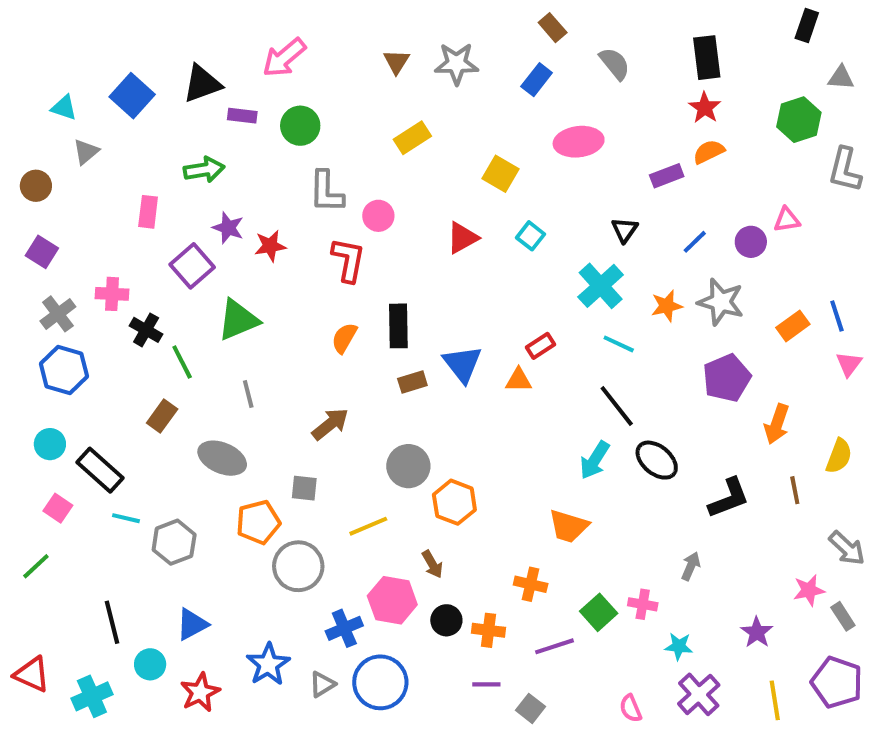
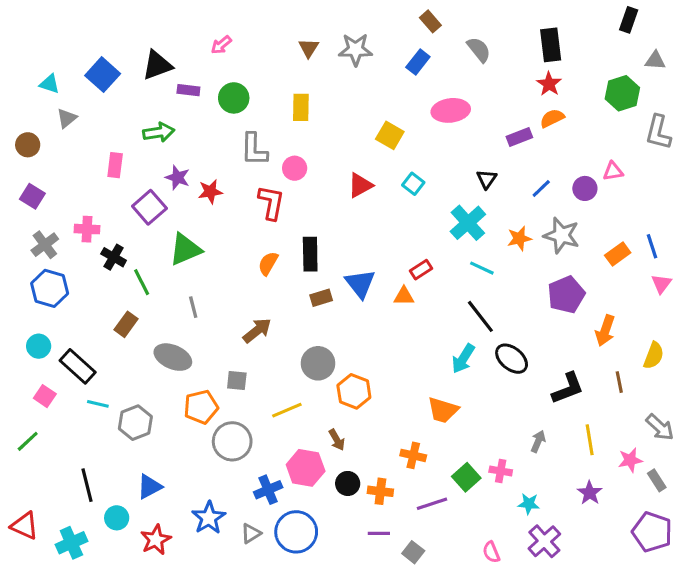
pink arrow: (284, 58) -> (221, 45), size x0.6
yellow rectangle: (412, 138) -> (301, 107), moved, turned -56
yellow line: (775, 700) -> (590, 440), moved

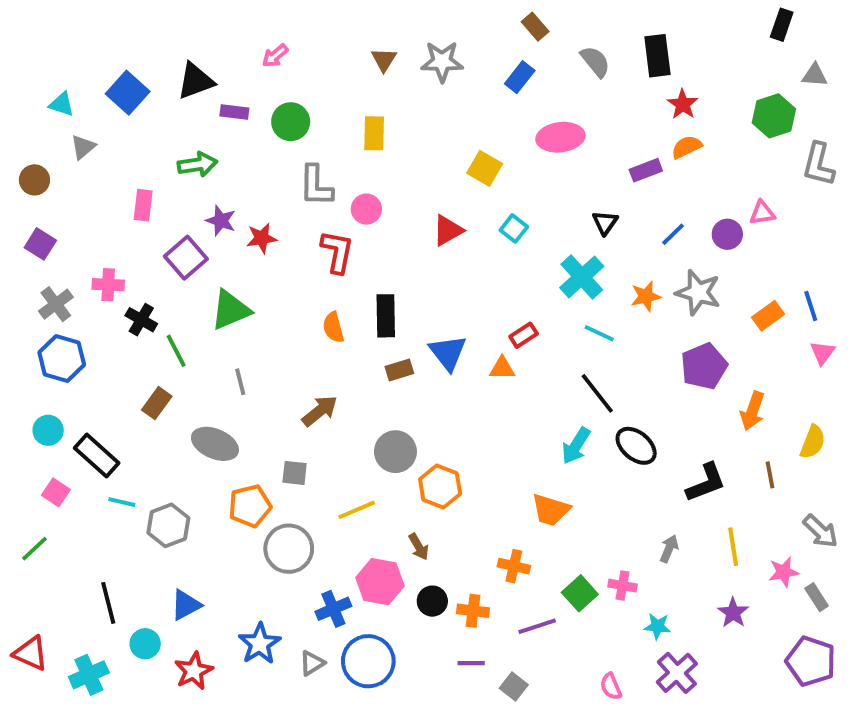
black rectangle: (551, 45) -> (657, 56), moved
orange semicircle: (268, 263) -> (333, 327), turned -45

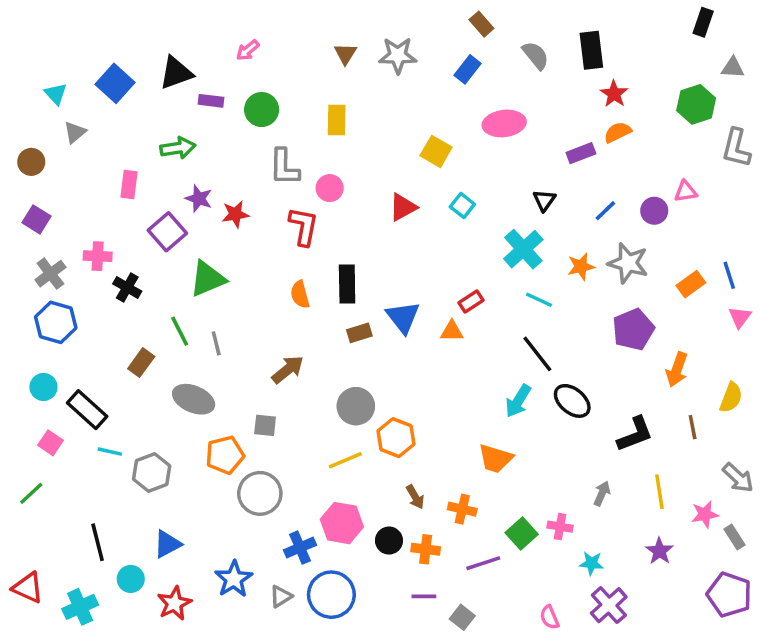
cyan triangle: (62, 104) -> (56, 94), turned 30
green line: (176, 351) -> (180, 331), moved
yellow line: (357, 510) -> (345, 460), moved
brown arrow: (419, 547) -> (415, 497), moved

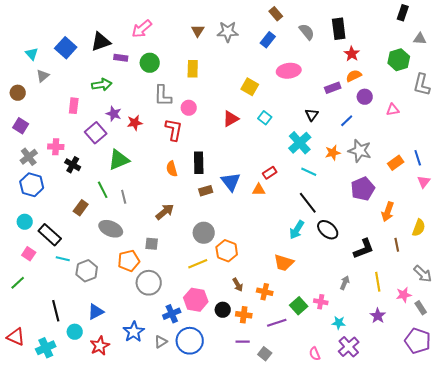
pink arrow: (248, 50) -> (142, 29), size x1.5
purple circle: (654, 211) -> (365, 97), moved

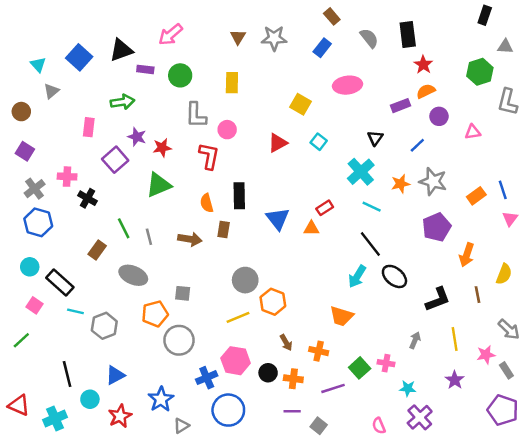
green triangle: (119, 160) -> (159, 185), moved
brown rectangle: (206, 191) -> (224, 230), moved, turned -64
brown arrow: (165, 212) -> (190, 239), moved, turned 48
gray triangle: (161, 342) -> (181, 426), moved

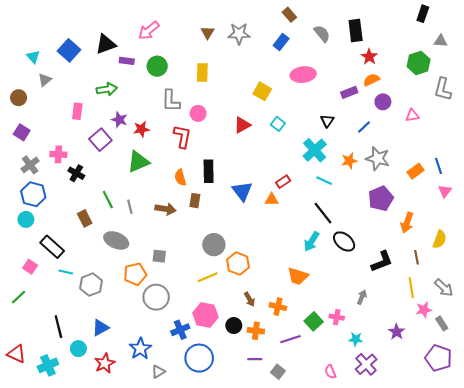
brown rectangle: (97, 250) -> (85, 218), turned -63
cyan circle: (30, 267) -> (26, 219), moved
yellow line: (455, 339) -> (411, 288), moved

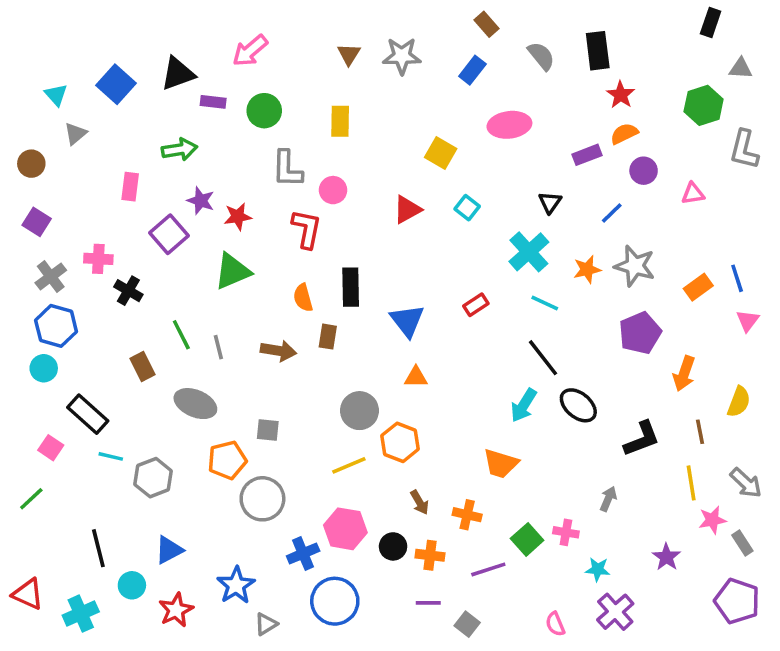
orange triangle: (272, 200) -> (416, 377), moved

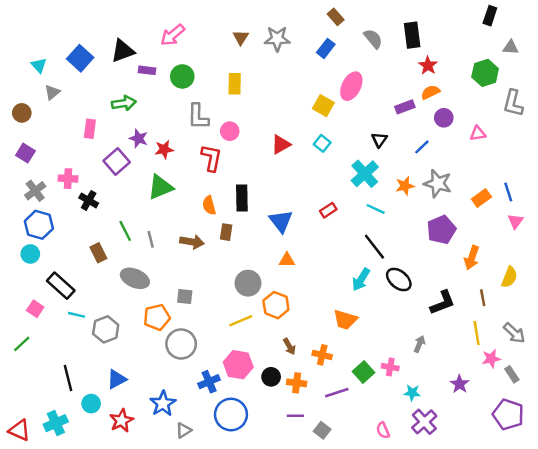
pink ellipse: (509, 125) -> (351, 86), turned -56
yellow square: (441, 153) -> (323, 106), moved
red triangle: (28, 594) -> (19, 430), moved

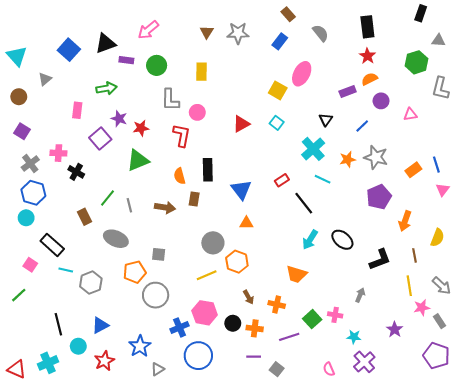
black rectangle: (412, 35) -> (367, 27), moved
cyan triangle: (39, 65) -> (17, 56), moved, size x1.5
green line: (125, 231) -> (108, 198), turned 66
black line: (374, 247) -> (304, 203), moved

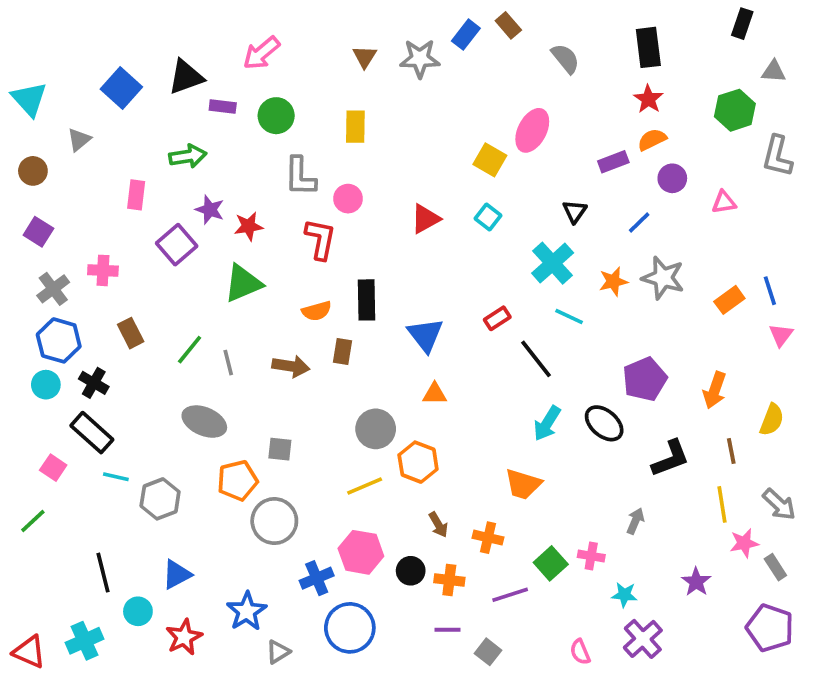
blue rectangle: (280, 41) -> (466, 35), moved
black cross: (76, 172) -> (94, 383), moved
orange semicircle: (180, 176) -> (317, 311), turned -91
purple pentagon: (379, 197) -> (645, 379), moved
brown rectangle: (85, 217) -> (131, 333), moved

